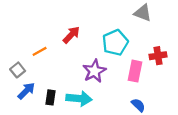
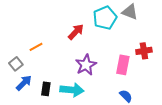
red arrow: (71, 35) -> (76, 32), moved
cyan pentagon: (115, 43) -> (105, 18), moved

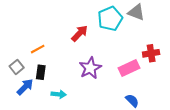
pink rectangle: (123, 65) -> (129, 68), turned 54
black rectangle: (46, 89) -> (41, 72), moved
cyan arrow: (72, 90) -> (59, 94), moved, size x0.6

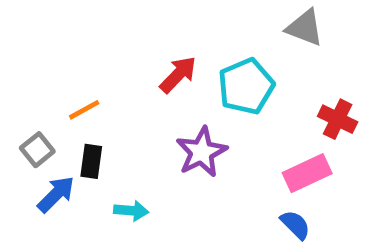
cyan pentagon: (110, 19) -> (246, 86), moved
red cross: (151, 53) -> (338, 119), turned 35
pink rectangle: (129, 68) -> (307, 173), moved

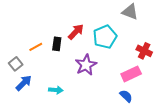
black rectangle: (91, 161) -> (57, 44), moved

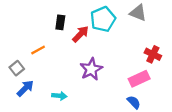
cyan pentagon: (105, 37) -> (103, 19), moved
black rectangle: (57, 44) -> (60, 22), moved

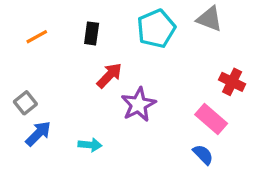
red arrow: (81, 34) -> (109, 75), moved
orange line: (38, 50) -> (37, 37), moved
pink rectangle: (139, 79) -> (211, 119), turned 66

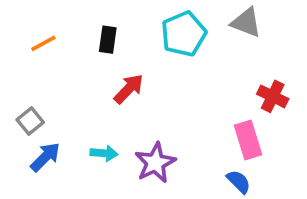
purple star: (138, 104) -> (155, 163), moved
pink rectangle: (211, 119) -> (248, 140), turned 32
cyan arrow: (90, 145) -> (104, 153), moved

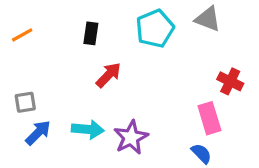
orange line: (43, 43) -> (22, 35), moved
gray square: (30, 121) -> (25, 102), turned 30
cyan arrow: (104, 153) -> (88, 129), size x1.4

